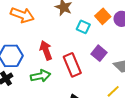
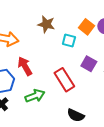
red arrow: (46, 50) -> (25, 66), moved

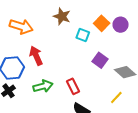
red rectangle: (64, 80) -> (73, 86), moved, size x0.7

